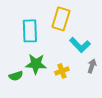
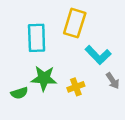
gray arrow: (92, 66) -> (113, 81), turned 128

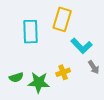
green star: (44, 78) -> (39, 82), moved

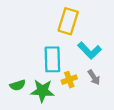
cyan rectangle: (31, 32) -> (52, 59), moved
gray arrow: (94, 67) -> (94, 77), moved

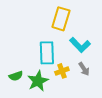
green star: (42, 91) -> (38, 81), turned -30

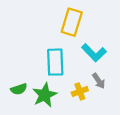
yellow cross: (62, 71) -> (80, 91), moved

